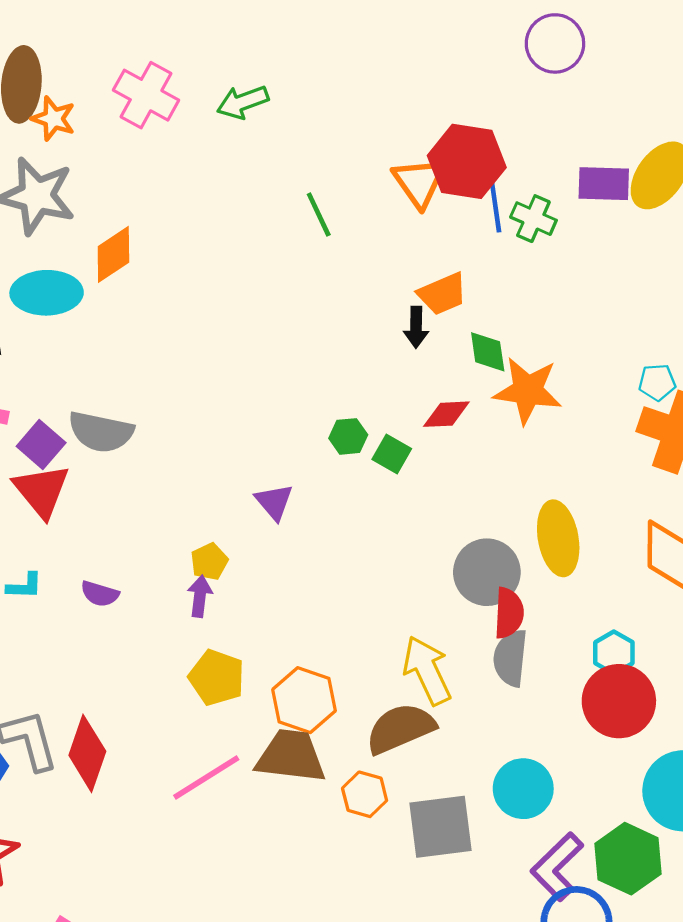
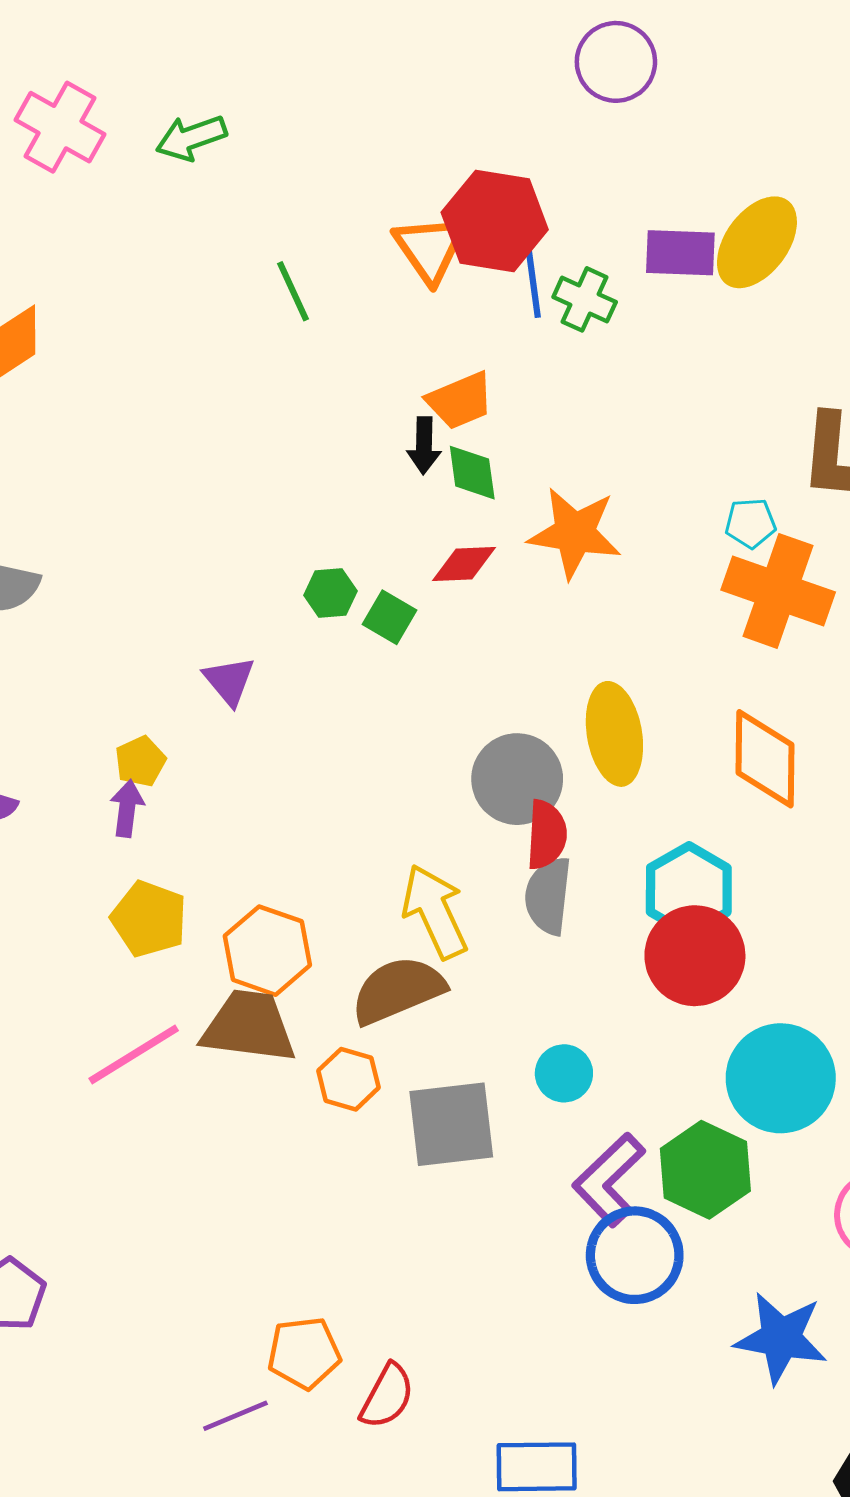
green diamond: (488, 352) -> (472, 473), moved
cyan hexagon: (614, 653) -> (689, 890), size x1.5
cyan circle: (523, 789) -> (564, 1073), size x0.7

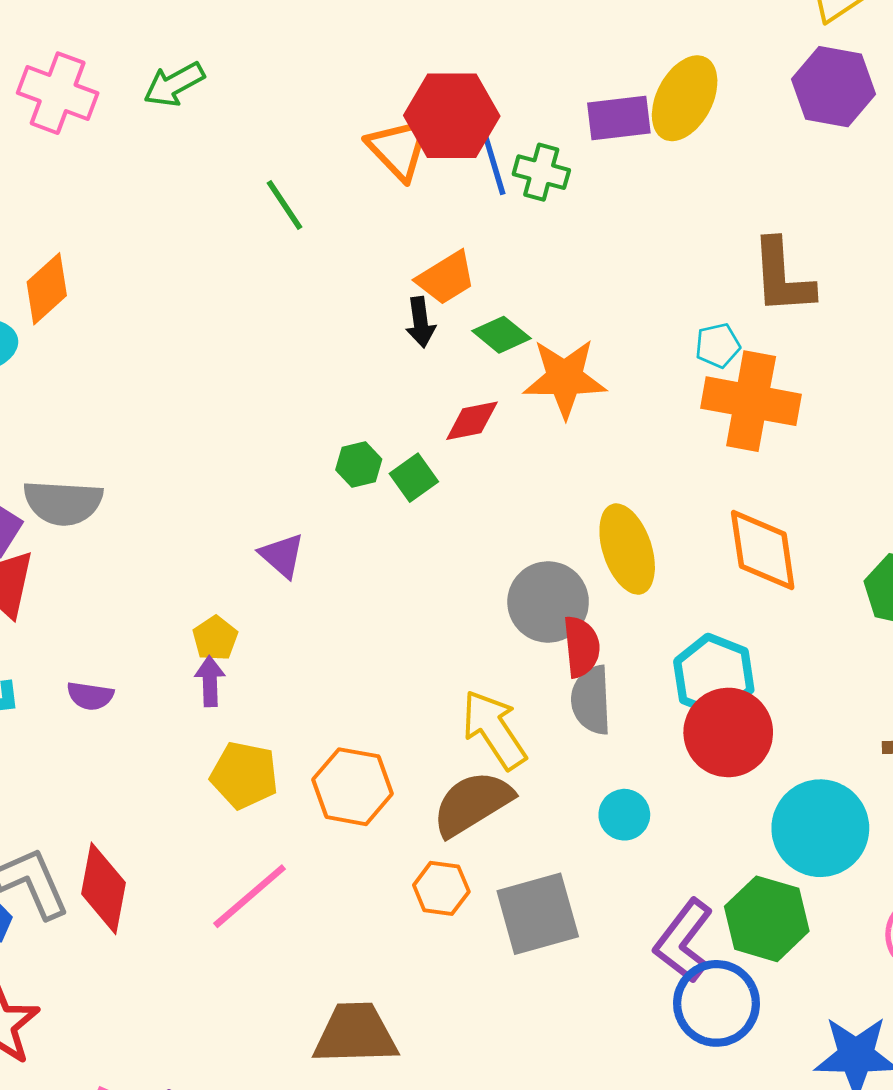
green diamond: (472, 473) -> (501, 335), moved, turned -34
green square: (389, 617) -> (414, 478), turned 33
brown trapezoid: (249, 1027) -> (355, 1034), moved
cyan circle: (564, 1073) -> (624, 815), moved

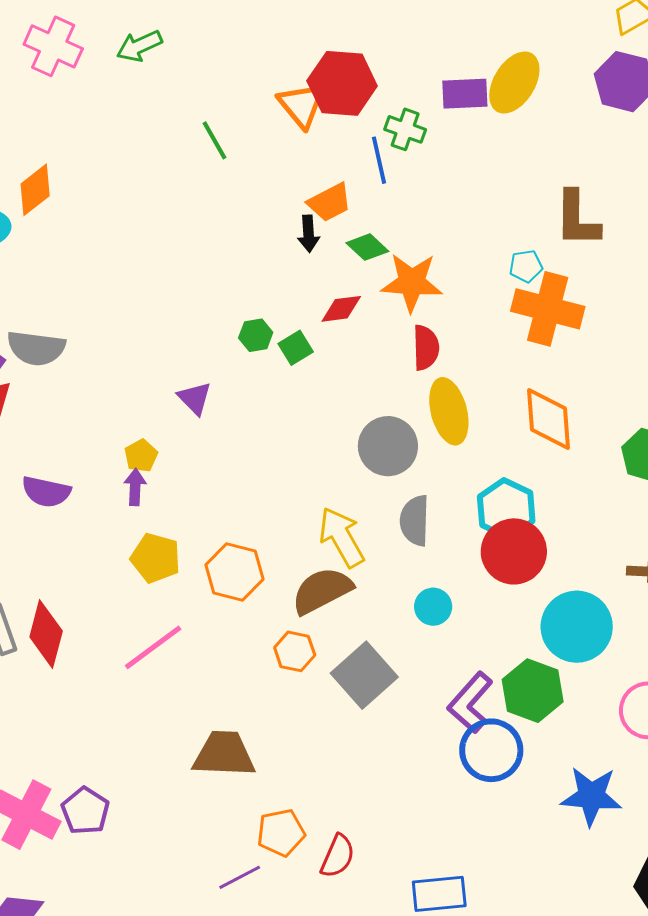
blue line: (494, 163) -> (379, 160), moved
red semicircle: (581, 647) -> (426, 348), moved
purple semicircle: (90, 696) -> (46, 492), size x1.4
gray square: (538, 914) -> (364, 675), turned -30

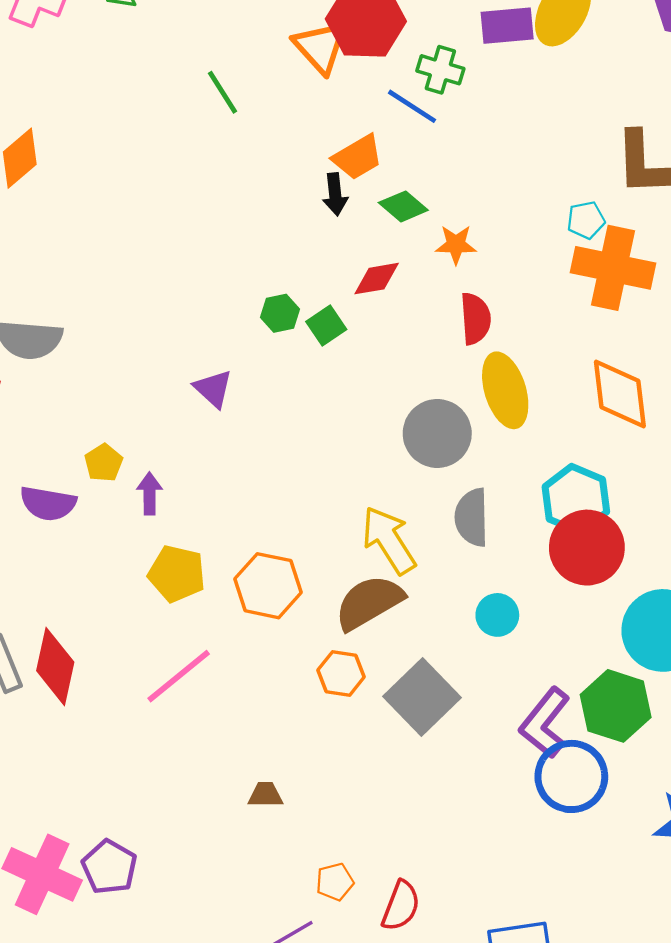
blue line: (379, 160) -> (412, 106), turned -42
orange star: (412, 282) -> (456, 245), size x0.6
yellow pentagon: (141, 456) -> (104, 463), moved
brown trapezoid: (224, 754) -> (265, 795), size x0.5
orange pentagon: (281, 833) -> (335, 882), size x0.7

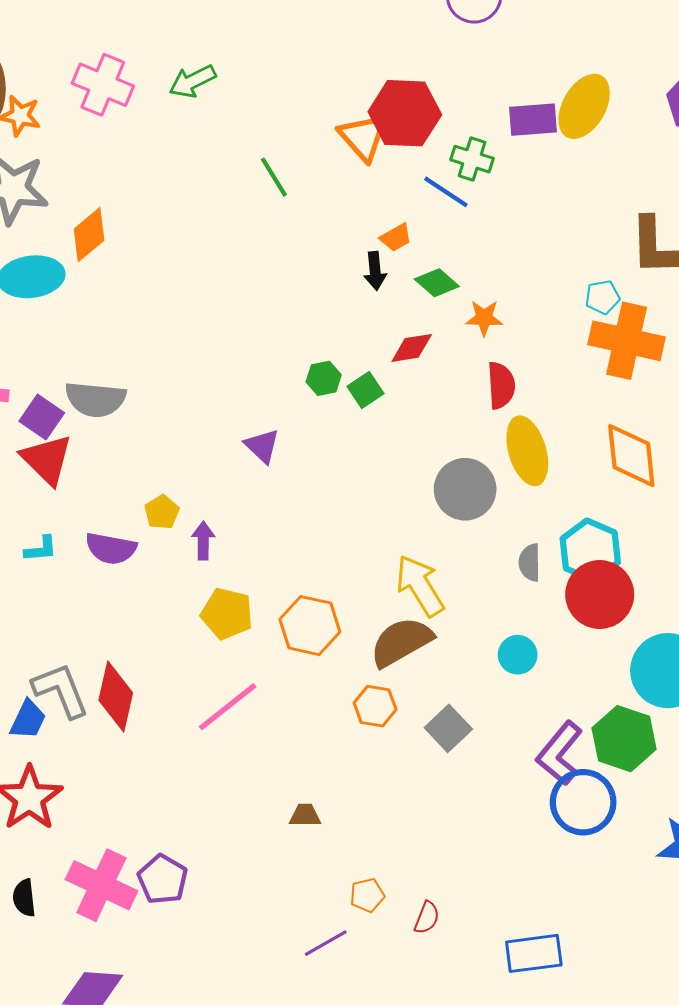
orange trapezoid: (358, 157) -> (396, 237), size x0.7
gray semicircle: (472, 517) -> (530, 563), moved, size x0.7
gray square: (422, 697) -> (448, 728), size x0.7
red semicircle: (401, 906) -> (427, 918), size x0.7

